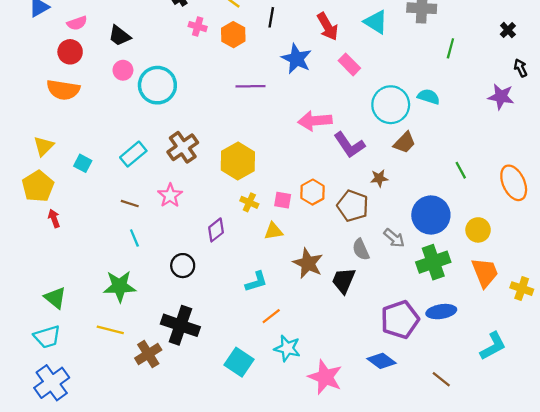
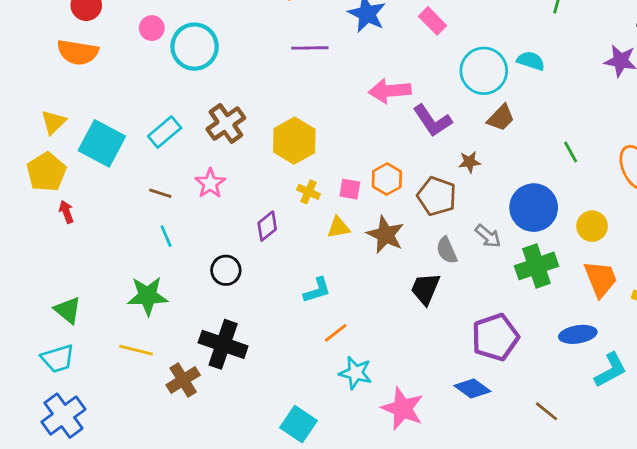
cyan square: (83, 163) -> (102, 143), size x2.0
brown star: (308, 263) -> (385, 235), moved
blue ellipse: (441, 312) -> (578, 334), moved
cyan square: (239, 362) -> (299, 424), moved

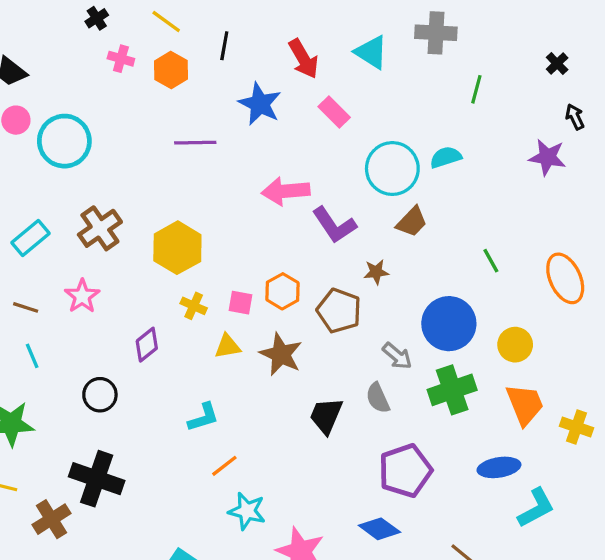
cyan semicircle: (531, 61) -> (446, 157), turned -36
gray semicircle: (447, 250) -> (378, 398), moved

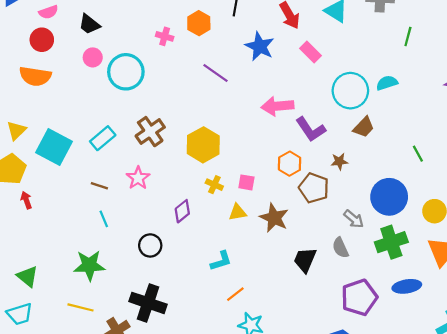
pink cross: (121, 59) -> (165, 36), moved
purple line: (195, 143) -> (215, 73), turned 36
orange hexagon: (282, 291) -> (290, 164), moved
blue ellipse: (499, 467) -> (407, 286), moved

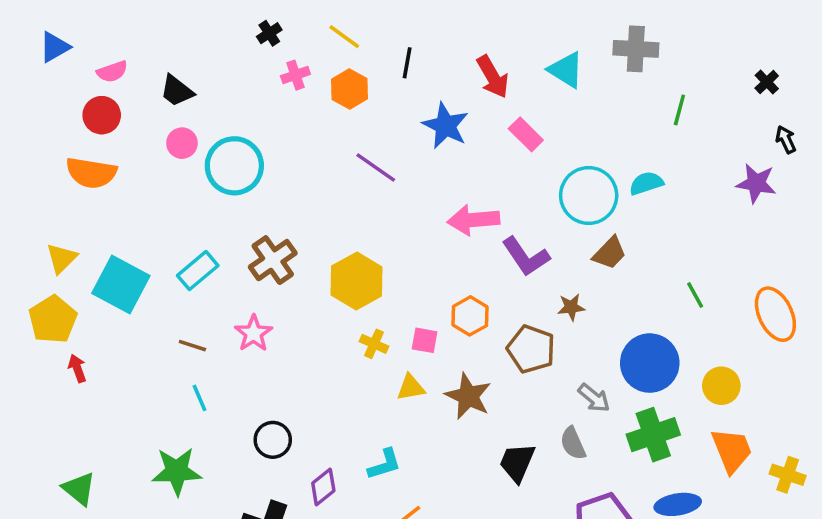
pink cross: (165, 36) -> (295, 75), moved, turned -35
orange hexagon: (290, 164) -> (470, 316), moved
purple diamond: (182, 211) -> (323, 487), moved

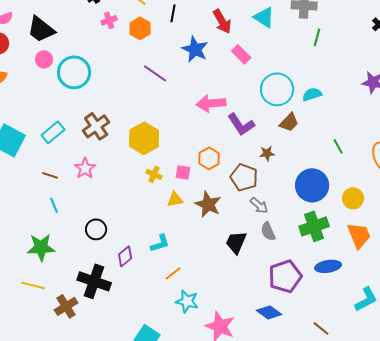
black trapezoid: (177, 91) -> (41, 29), size x1.4
green line: (679, 110) -> (317, 37), moved
cyan semicircle: (646, 183) -> (312, 94), moved
gray arrow: (594, 398) -> (259, 205), moved

